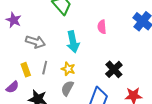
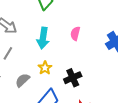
yellow star: (68, 69) -> (45, 68), moved

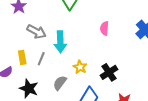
cyan arrow: (43, 38) -> (60, 42), moved

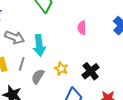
gray semicircle: (60, 83) -> (38, 77), moved

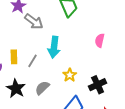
gray arrow: (15, 37) -> (34, 22), moved
gray semicircle: (38, 77) -> (42, 88), moved

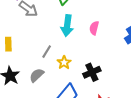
cyan arrow: (54, 47) -> (67, 26), moved
gray line: (33, 61) -> (47, 52), moved

